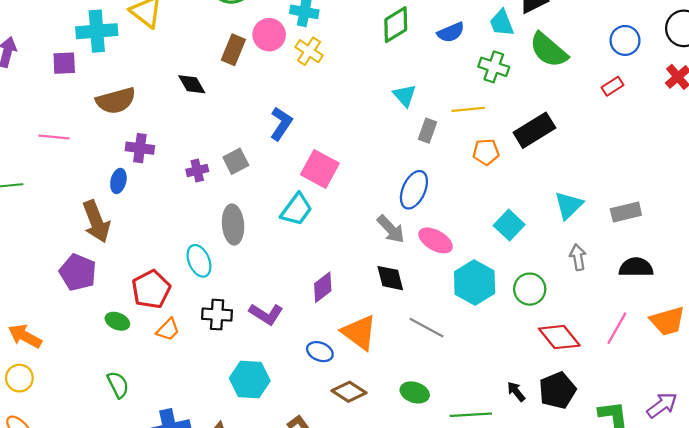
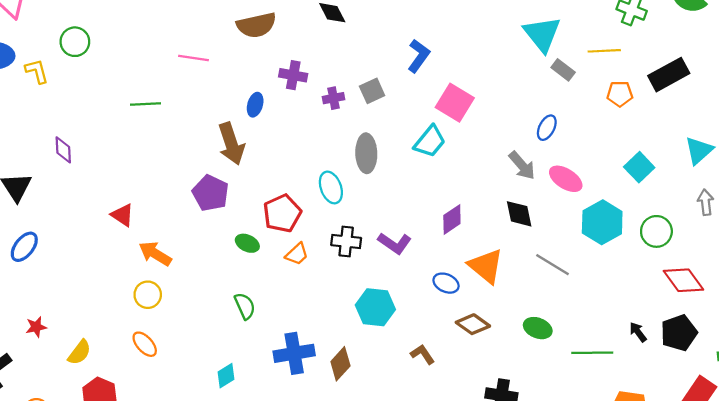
cyan triangle: (405, 95) -> (542, 34), size x1.6
gray rectangle: (427, 131) -> (563, 70), turned -75
purple cross: (140, 148) -> (293, 75), moved
blue ellipse: (414, 190) -> (547, 128), size x0.7

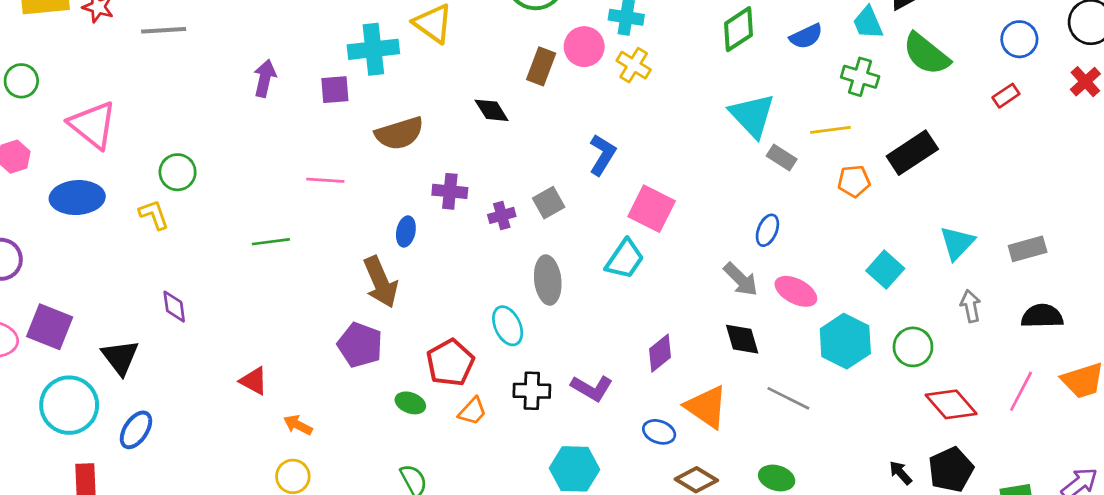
yellow L-shape: (37, 71) -> (154, 215), moved
orange arrow: (155, 254) -> (298, 425), size x0.7

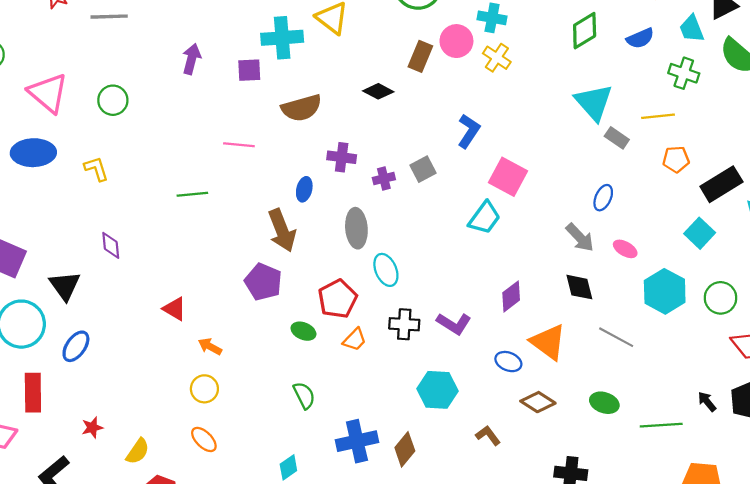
black diamond: (492, 110) -> (378, 91), turned -32
black rectangle: (912, 153) -> (721, 184), moved
green circle: (178, 172) -> (113, 100), moved
gray ellipse: (548, 280) -> (356, 228), moved
pink ellipse: (796, 291) -> (625, 249), size x0.7

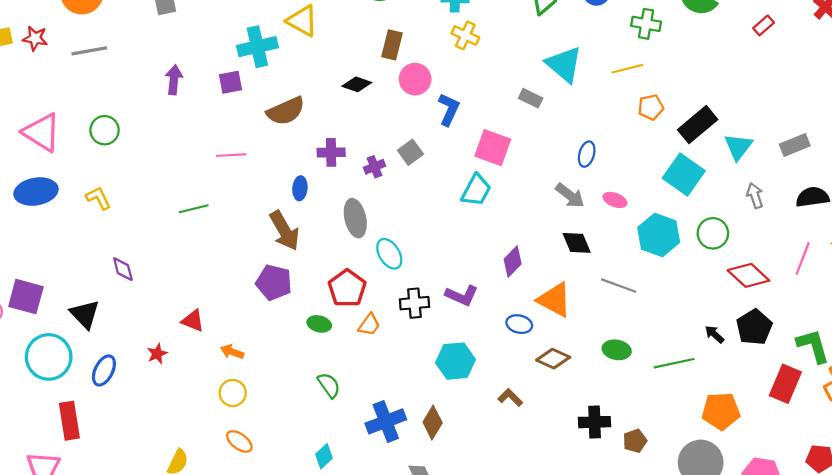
pink circle: (456, 41) -> (415, 79), moved
gray rectangle: (617, 138) -> (531, 98), moved
cyan square: (700, 233) -> (684, 174), size x1.4
red star: (92, 428) -> (157, 354), moved

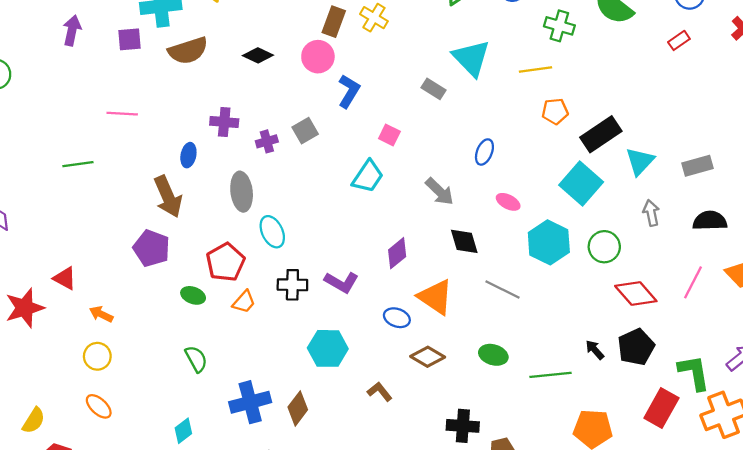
brown rectangle: (392, 45) -> (334, 22), moved
brown semicircle: (286, 111) -> (188, 51), moved
pink square: (493, 148) -> (389, 135), size x0.6
gray arrow: (570, 195) -> (440, 191), moved
red star: (157, 354) -> (25, 308), size x1.8

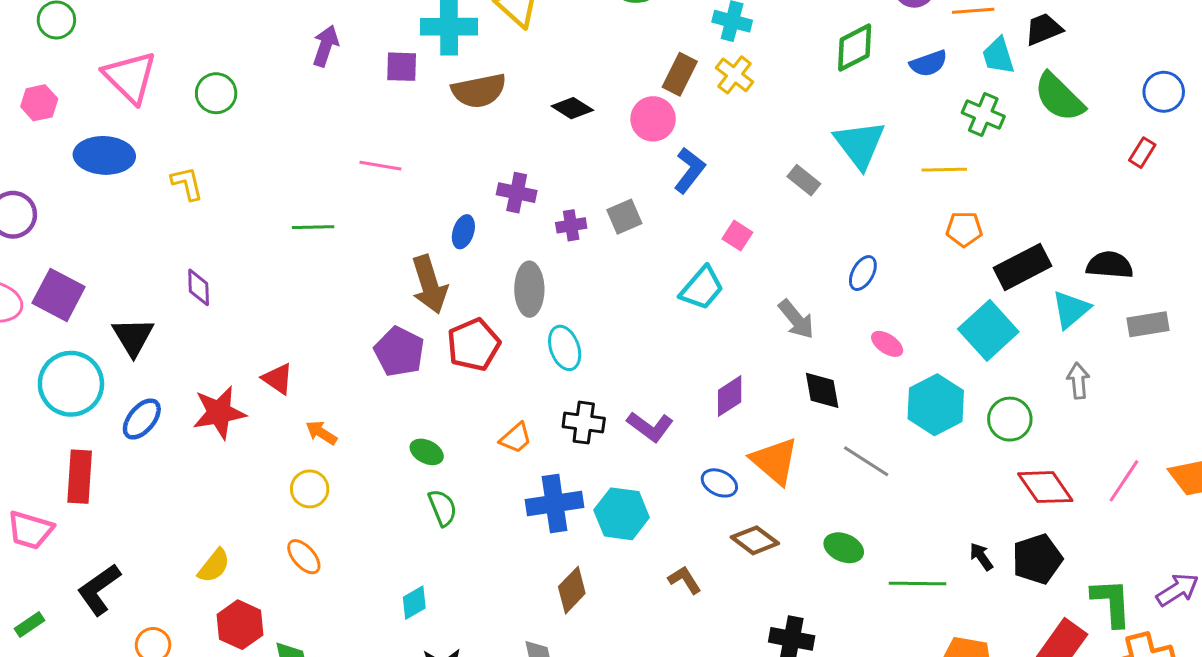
red rectangle: (679, 40) -> (1142, 153), turned -30
black semicircle: (710, 221) -> (1110, 265), moved
red pentagon: (225, 262) -> (474, 345), moved
green ellipse: (193, 295) -> (427, 452), moved
blue cross: (250, 402) -> (555, 504), moved

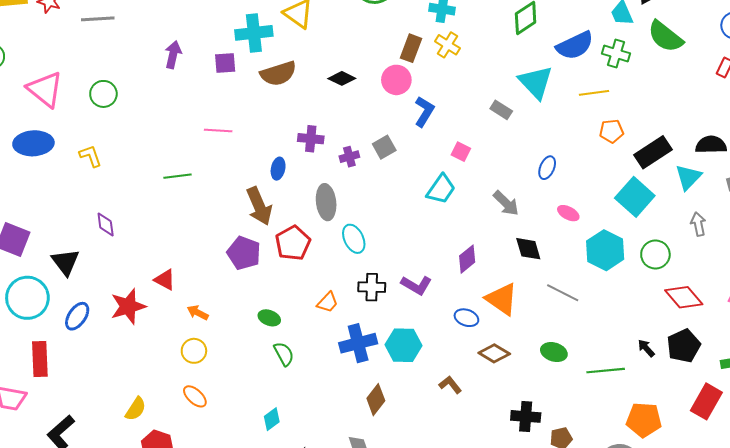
blue semicircle: (929, 63) -> (575, 46), moved, size x1.5

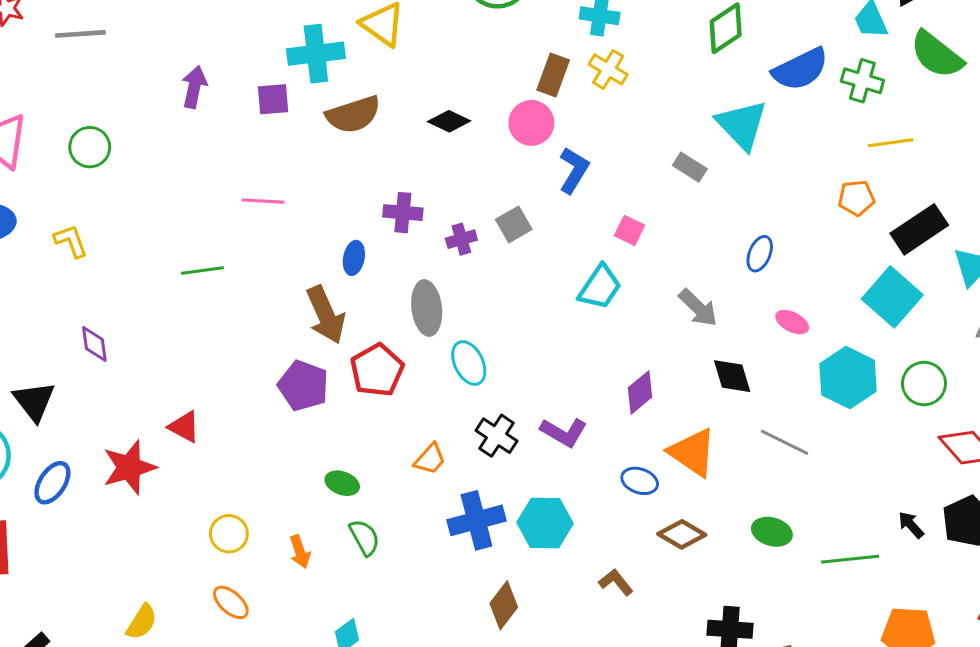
yellow line: (594, 93) -> (891, 143), moved
black cross: (372, 287) -> (497, 436), turned 32
orange arrow: (198, 313) -> (300, 552), moved, turned -135

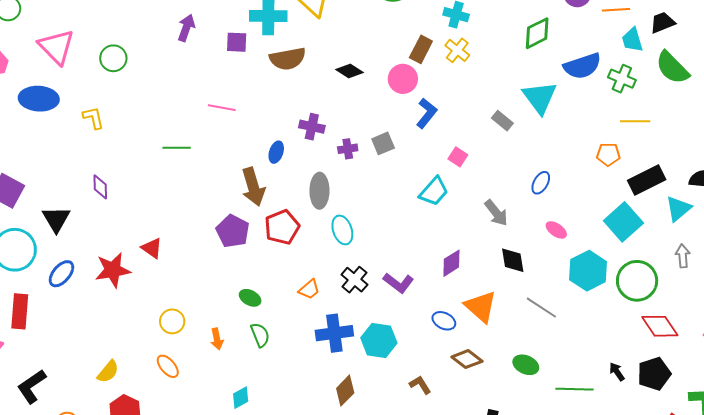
green circle: (924, 384) -> (637, 281), size x1.4

